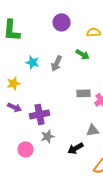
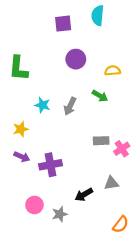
gray star: (48, 136) -> (60, 214), moved
black arrow: (76, 148) -> (84, 195), moved

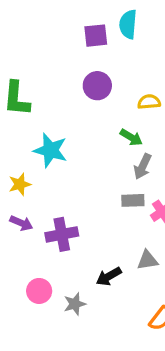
purple square: (63, 24) -> (96, 36), moved
cyan star: (42, 105) -> (50, 150), size x1.5
gray arrow: (70, 106) -> (143, 166), moved

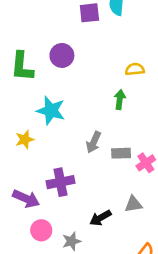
purple circle: (97, 86) -> (62, 55), moved
green arrow: (131, 137) -> (120, 100), turned -114
gray arrow: (143, 166) -> (94, 142), moved
purple arrow: (21, 223) -> (26, 199), moved, size x1.4

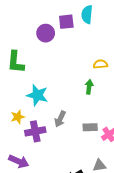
purple circle: (62, 55) -> (46, 33), moved
gray arrow: (94, 142) -> (60, 119), moved
purple cross: (61, 182) -> (35, 131), moved

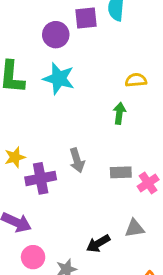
cyan star: (37, 95) -> (59, 79), moved
gray arrow: (60, 119) -> (77, 160), turned -42

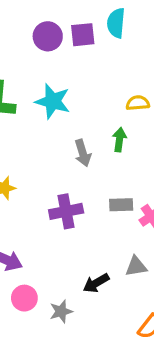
purple circle: (56, 35) -> (48, 36), moved
gray arrow: (77, 160) -> (83, 153), moved
purple cross: (41, 178) -> (66, 211), moved

